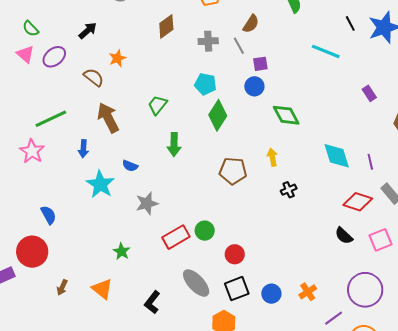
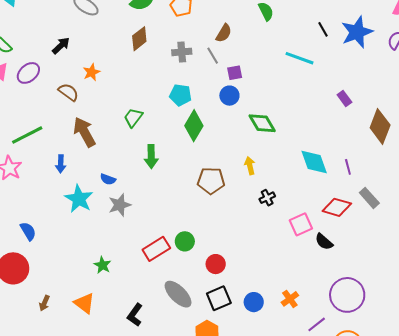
gray star: (147, 203) -> (120, 205), moved
pink square: (381, 240) -> (301, 224), moved

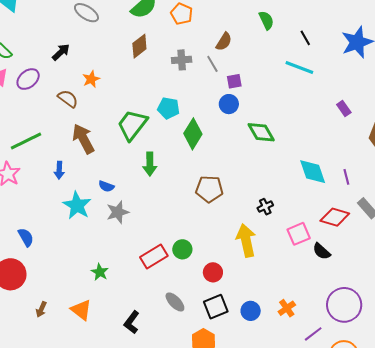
black line: (323, 29) -> (305, 38), moved
cyan pentagon: (180, 95) -> (168, 108), moved
green trapezoid: (133, 118) -> (132, 125), size x1.6
yellow arrow: (250, 166) -> (246, 240), moved, size x1.8
gray ellipse: (178, 294) -> (175, 302), size x0.7

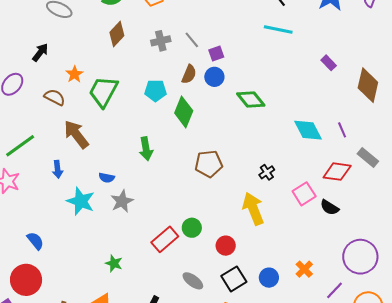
brown semicircle: (224, 42) -> (189, 74), moved
green trapezoid: (132, 125) -> (103, 92), moved

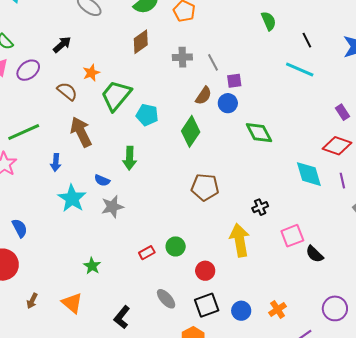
cyan pentagon: (155, 91) -> (147, 115), moved
green arrow: (146, 149) -> (130, 158), moved
red diamond: (337, 172) -> (337, 146), moved
red rectangle: (165, 239) -> (147, 253), size x0.6
purple circle: (360, 257) -> (335, 308), size x0.7

